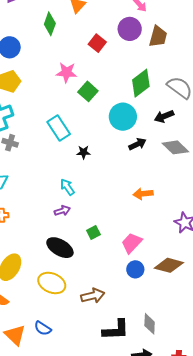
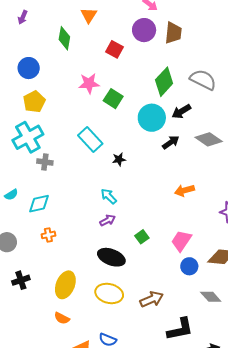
black arrow: (164, 116) -> (181, 111), moved
gray diamond: (150, 324) -> (211, 297), moved, turned -35

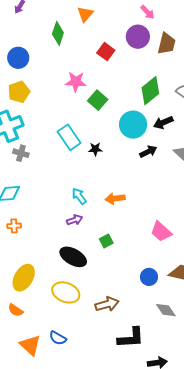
black star: (119, 159) -> (95, 149), moved
orange arrow: (184, 190) -> (115, 199), moved
pink trapezoid: (181, 241) -> (161, 232), moved, turned -90

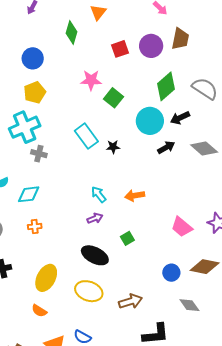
purple circle: (138, 37) -> (151, 46), moved
red square: (106, 52) -> (120, 49), turned 36

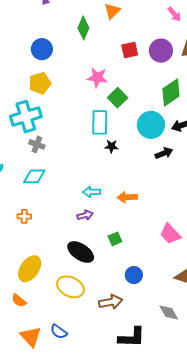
cyan rectangle: (86, 136) -> (100, 122), moved, turned 30
cyan diamond: (29, 194) -> (34, 176), moved
cyan arrow: (99, 194) -> (92, 192), turned -60
blue circle: (171, 273) -> (134, 275), moved

